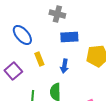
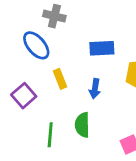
gray cross: (57, 14) -> (54, 16), moved

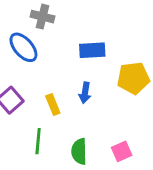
yellow rectangle: (60, 79) -> (53, 104), moved
green semicircle: (82, 125) -> (79, 151), moved

